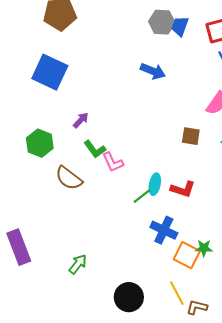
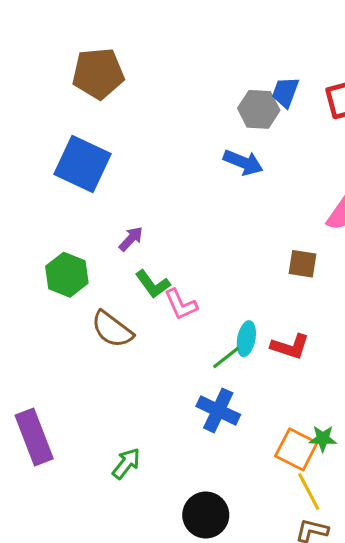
gray hexagon: (162, 22) -> (259, 109), moved
blue cross: (164, 230) -> (218, 410), moved
yellow line: (177, 293) -> (309, 492), moved

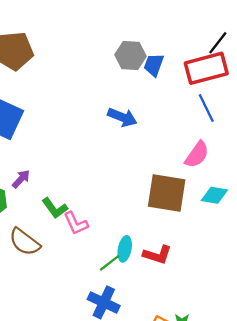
gray hexagon: (259, 109) -> (131, 56), moved
purple arrow: (131, 239) -> (21, 179), moved
brown square: (302, 264) -> (167, 193), size x1.8

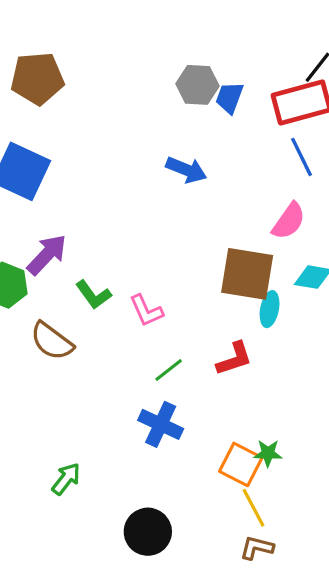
purple arrow: (21, 179) -> (47, 255), size x1.6
pink L-shape: (76, 223) -> (146, 311), moved
cyan ellipse: (125, 249) -> (270, 309), moved
red L-shape: (157, 255) -> (234, 359), turned -36

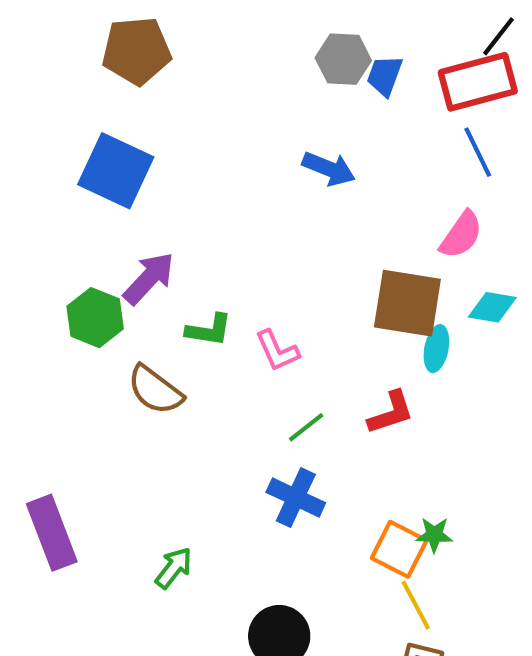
green L-shape: (93, 295) -> (209, 330), turned -45

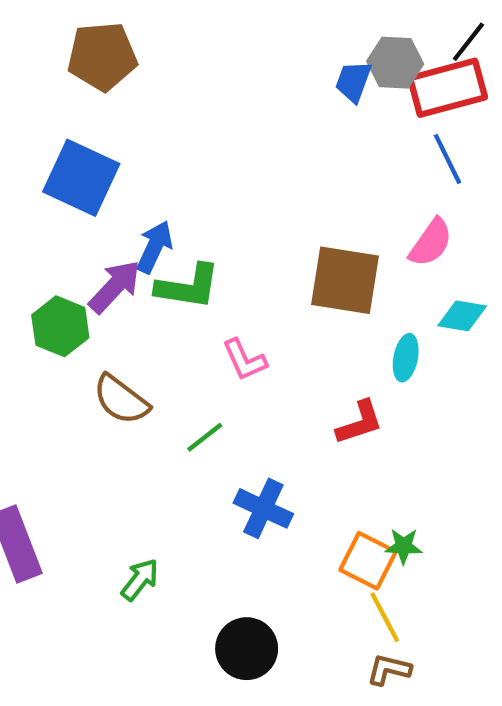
gray hexagon: (343, 59) -> (395, 63), moved
blue arrow: (329, 169) -> (155, 247), moved, turned -87
brown square: (407, 303) -> (345, 280), moved
green L-shape: (209, 330) -> (188, 287), moved, size x1.4
green line: (306, 427) -> (205, 437), moved

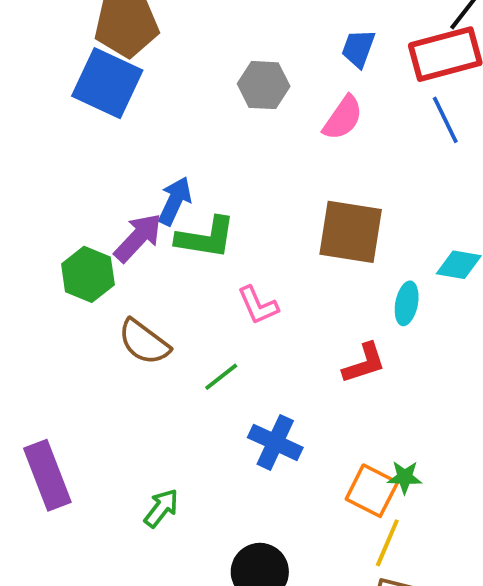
gray hexagon: (395, 63) -> (264, 85), moved
blue square: (81, 178) -> (107, 83), moved
pink semicircle: (431, 243) -> (343, 118), moved
yellow line: (385, 617) -> (387, 543), turned 51

